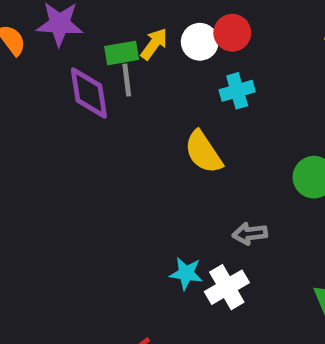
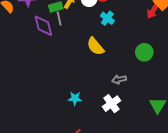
cyan cross: (237, 91) -> (107, 18), turned -32
cyan star: (186, 273) -> (75, 98), moved

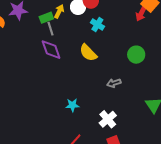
purple diamond: (43, 26) -> (51, 50), moved
white cross: (112, 104) -> (108, 119), moved

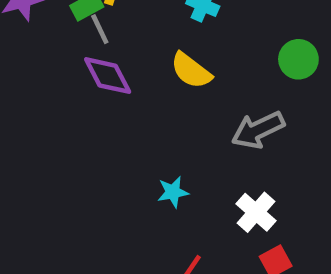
gray arrow: (114, 83) -> (258, 130), size x1.6

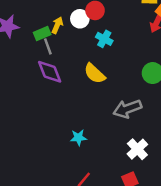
white cross: (256, 212) -> (137, 149), moved

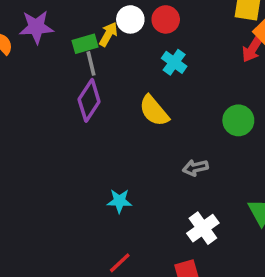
white circle: (80, 19) -> (130, 19), moved
purple diamond: (50, 72) -> (89, 100), turned 48
gray arrow: (127, 109) -> (195, 168), size x0.6

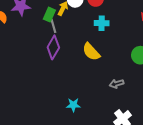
green rectangle: (85, 44) -> (49, 15), turned -48
cyan cross: (174, 62) -> (102, 23), turned -32

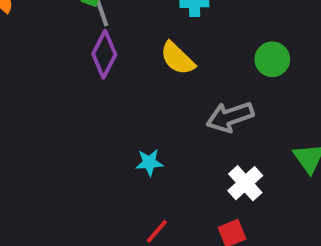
gray arrow: (117, 84) -> (230, 117), size x1.6

